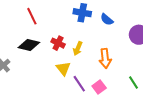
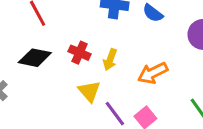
orange arrow: (105, 58) -> (153, 73), turned 72

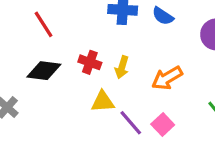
yellow triangle: (89, 91) -> (103, 102), turned -50

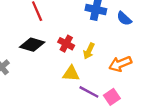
purple line: (131, 123) -> (89, 92), turned -30

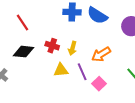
blue semicircle: (124, 19) -> (97, 15), size x1.5
purple line: (89, 92) -> (82, 72), moved, turned 48

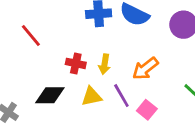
black diamond: (23, 52) -> (50, 95), moved

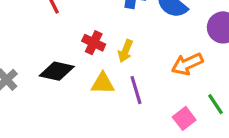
orange arrow: (145, 68) -> (187, 64), moved
pink square: (147, 110) -> (184, 118), moved

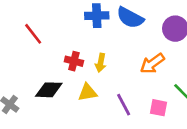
purple line: (136, 90) -> (124, 105), moved
pink square: (184, 118) -> (158, 108), turned -30

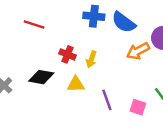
red line: (33, 34) -> (34, 25), turned -42
orange arrow: (152, 64) -> (138, 51), moved

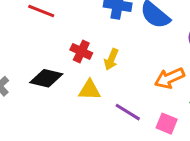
orange arrow: (138, 51) -> (169, 78), moved
purple line: (107, 100) -> (128, 112), turned -42

